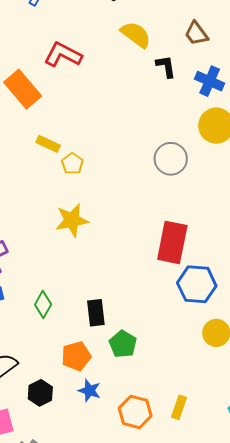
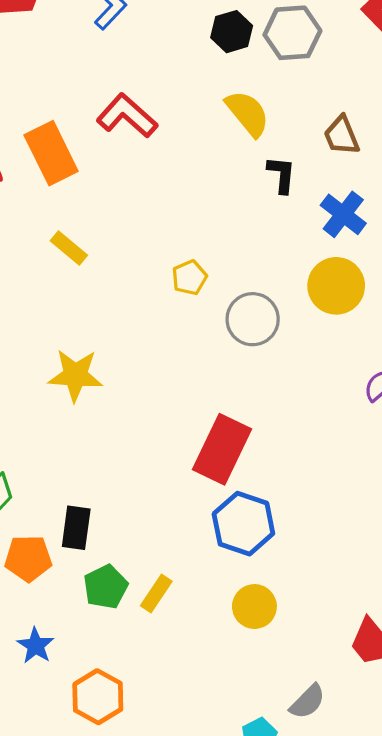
yellow pentagon: (72, 164) -> (189, 278), moved
orange pentagon: (76, 356) -> (28, 558), moved
yellow rectangle: (179, 407) -> (156, 594), moved

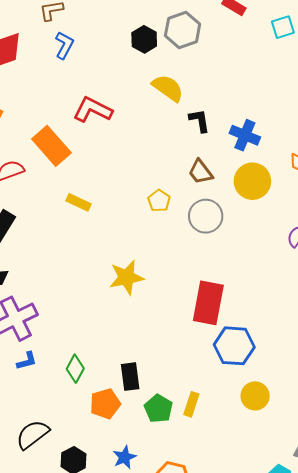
brown trapezoid: (342, 136) -> (201, 172), moved
yellow star: (75, 375) -> (126, 277), moved
blue star: (36, 646) -> (124, 457), turned 30

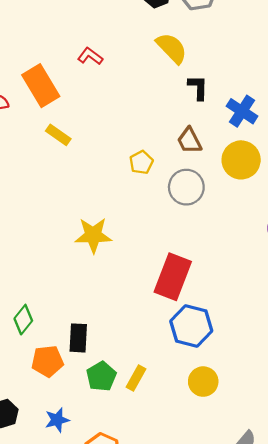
red L-shape: (93, 110) -> (90, 56), size x0.6
yellow rectangle: (78, 202) -> (58, 135), moved

